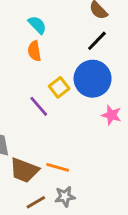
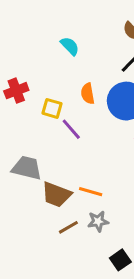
orange semicircle: (34, 51) -> (88, 94), moved
yellow square: (59, 87) -> (52, 108), moved, turned -36

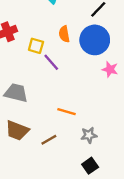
brown trapezoid: (56, 195) -> (17, 130), moved
gray star: (98, 221) -> (89, 135), moved

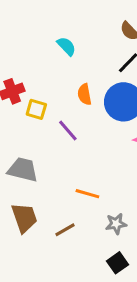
yellow square: (36, 46) -> (36, 109), moved
brown trapezoid: (17, 130) -> (24, 218), turned -130

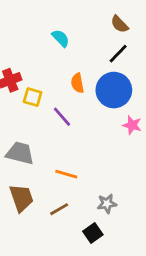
orange line: (87, 194) -> (66, 174), moved
black square: (118, 263) -> (93, 233), moved

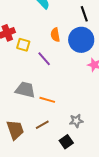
black line: (118, 54) -> (84, 14), turned -63
gray trapezoid: (20, 153) -> (25, 90), moved
brown trapezoid: (21, 198) -> (15, 130), moved

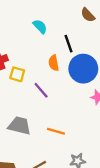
black line: (84, 14) -> (68, 44), moved
orange line: (47, 100) -> (56, 131), moved

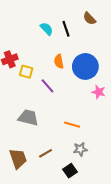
black line: (68, 44) -> (66, 29), moved
orange line: (56, 131) -> (72, 125), moved

